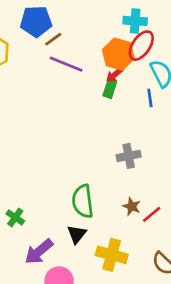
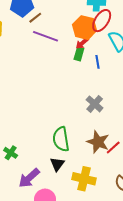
blue line: (150, 98) -> (98, 62), moved
gray cross: (129, 156) -> (95, 104), turned -36
brown star: (132, 206) -> (98, 142), size x1.6

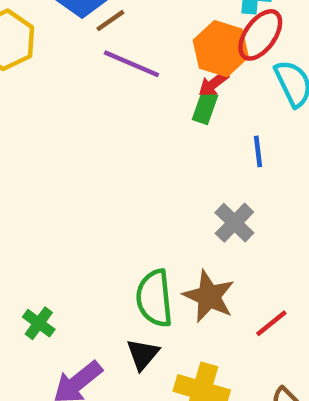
blue line: (98, 62) -> (258, 151), moved
brown star: (98, 142) -> (209, 296), moved

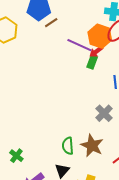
purple line: (131, 64) -> (79, 45), moved
green semicircle: (154, 298) -> (68, 146), size x0.7

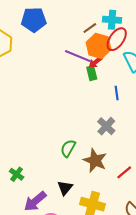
brown line: (51, 23) -> (90, 28), moved
green rectangle: (92, 62) -> (92, 73), turned -32
green semicircle: (68, 146) -> (68, 148), moved, turned 36

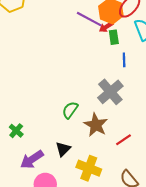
green rectangle: (92, 73) -> (114, 37), moved
gray cross: (106, 126) -> (110, 92), size x1.4

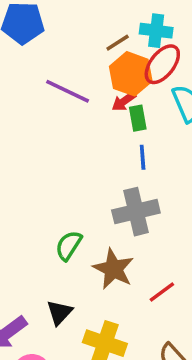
purple line: (89, 19) -> (68, 91), moved
blue line: (124, 60) -> (143, 157), moved
gray cross: (110, 92) -> (136, 212), turned 30

